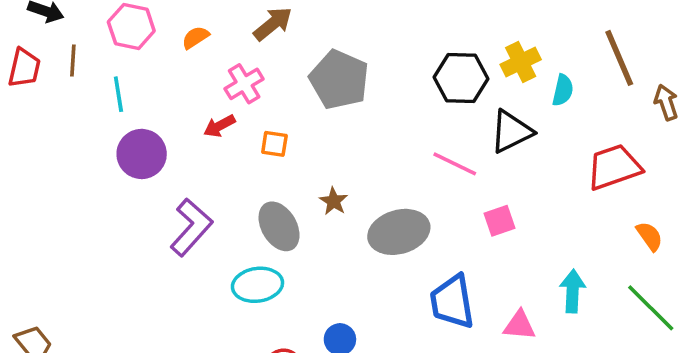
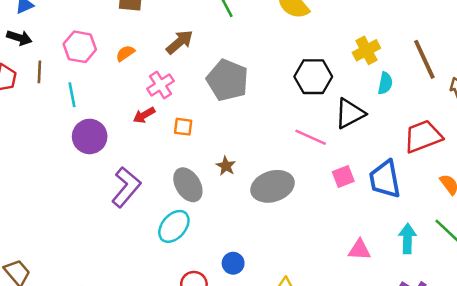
yellow cross: (521, 62) -> (366, 50), moved
cyan ellipse: (257, 285) -> (174, 226), turned -40
cyan arrow: (573, 291) -> (407, 239), moved
blue trapezoid: (452, 302) -> (385, 179), moved

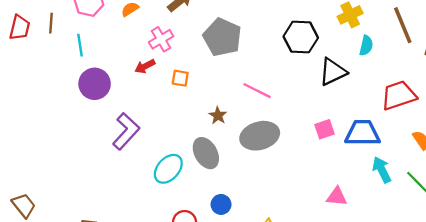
pink line: (311, 137) -> (257, 91), moved
blue trapezoid: (385, 179) -> (362, 133), turned 99
gray ellipse: (188, 185) -> (206, 153), moved
cyan arrow: (407, 239) -> (382, 170), moved, turned -30

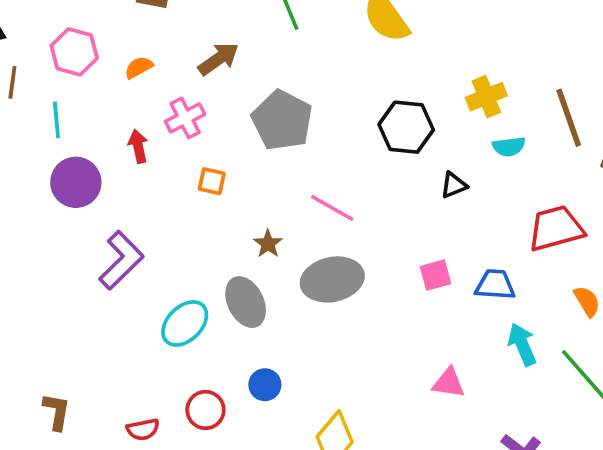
cyan semicircle: (366, 46) -> (509, 147), turned 66
red arrow: (145, 66) -> (138, 146), moved, turned 102
black triangle: (333, 72) -> (454, 185), size x0.6
blue trapezoid: (362, 133) -> (495, 285), size x0.7

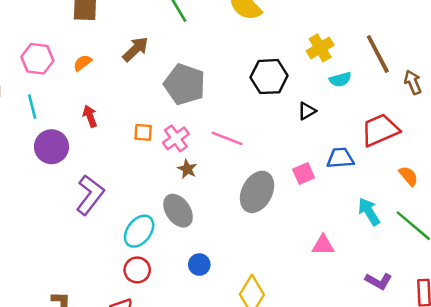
pink cross: (185, 118) -> (176, 138), moved
gray ellipse: (332, 279) -> (257, 192), moved, turned -42
blue trapezoid: (495, 285) -> (340, 158), moved
red circle: (205, 410) -> (137, 270), moved

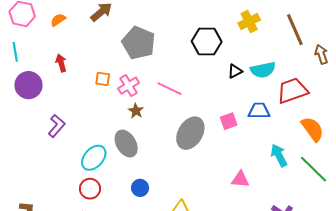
cyan semicircle: (340, 79) -> (263, 70), moved, size x1.4
orange semicircle: (408, 176) -> (313, 129), size x1.5
purple L-shape: (90, 195) -> (57, 126), size x0.7

